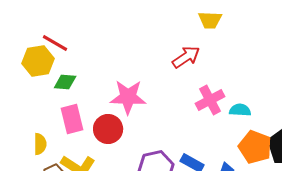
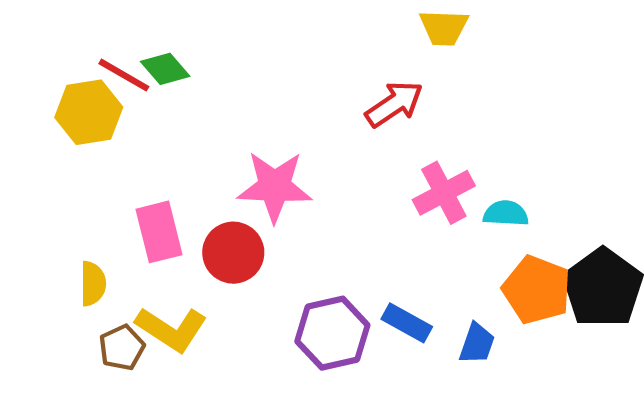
green diamond: (65, 82) -> (165, 69), moved, turned 45

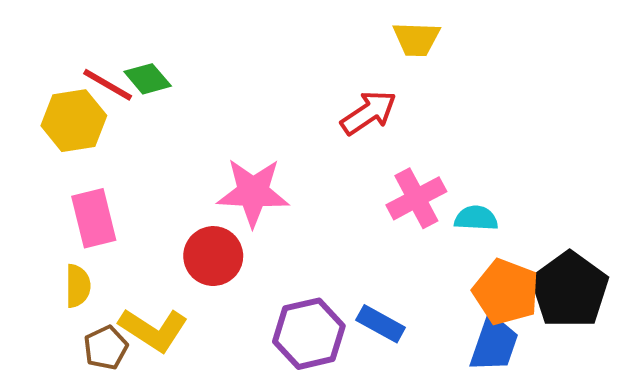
pink rectangle: (159, 232) -> (94, 218), moved
blue trapezoid: (477, 343) -> (494, 344), moved, size x1.4

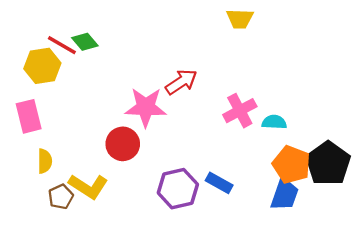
red arrow: (369, 113) -> (181, 82), moved
pink rectangle: (94, 218) -> (29, 116), moved

